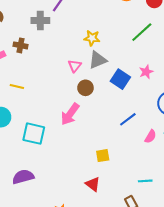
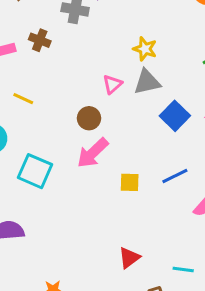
brown circle: (85, 88) -> (89, 118), moved
yellow square: (103, 156) -> (130, 182), moved
red triangle: (93, 184) -> (129, 258), moved, turned 35

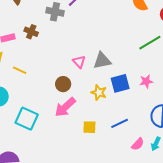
yellow star: (145, 49) -> (99, 93), moved
pink triangle: (112, 84) -> (79, 62), turned -32
blue square: (175, 116) -> (120, 83), turned 30

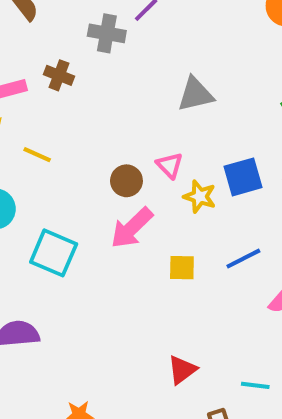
gray triangle: (102, 61) -> (196, 94), moved
pink triangle: (79, 62) -> (170, 165), moved

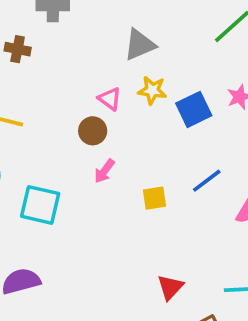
pink triangle: (170, 165) -> (110, 99), moved
yellow star: (200, 196) -> (152, 90), moved
pink arrow: (132, 228) -> (104, 171), size x0.6

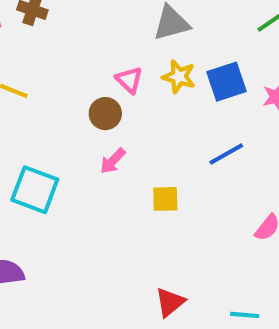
blue square: (194, 109) -> (227, 82), moved
blue line: (207, 181) -> (226, 154), moved

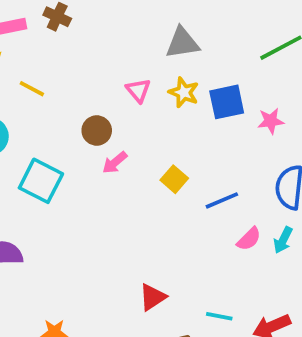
brown circle: (105, 114) -> (97, 130), moved
blue line: (226, 154) -> (222, 200), moved
yellow square: (165, 199) -> (174, 179), moved, turned 36

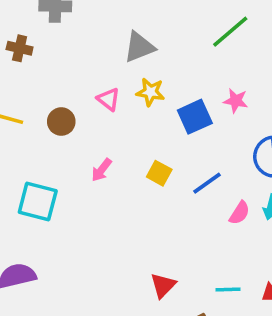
blue square: (227, 102) -> (195, 117), moved
pink star: (271, 121) -> (236, 101), turned 30
brown circle: (97, 130) -> (61, 122), moved

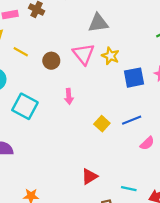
gray triangle: (139, 47) -> (98, 23), moved
pink triangle: (108, 99) -> (84, 54), size x1.5
pink arrow: (102, 170) -> (69, 96), turned -56
yellow square: (159, 173) -> (102, 124), moved

